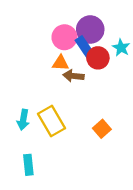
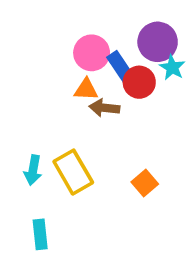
purple circle: (90, 30) -> (158, 42), moved

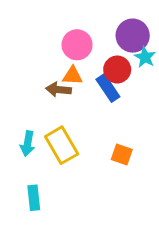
blue rectangle: (121, 68) -> (108, 88), moved
brown arrow: (104, 108) -> (58, 90), moved
orange square: (145, 183) -> (122, 154), turned -30

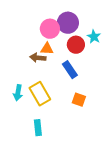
purple circle: (133, 36) -> (68, 23), moved
blue rectangle: (108, 88) -> (70, 70), moved
cyan rectangle: (34, 198) -> (38, 128), moved

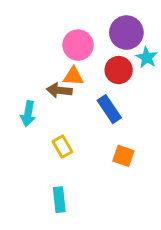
purple circle: (68, 23) -> (126, 33), moved
cyan arrow: (18, 93) -> (28, 114), moved
yellow rectangle: (40, 94) -> (62, 147), size x0.6

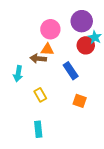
red circle: (119, 70) -> (86, 45), moved

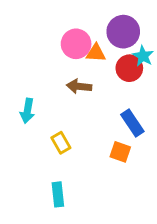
orange triangle: (47, 49) -> (96, 53), moved
brown arrow: (38, 59) -> (79, 86), moved
blue rectangle: (71, 71) -> (132, 123), moved

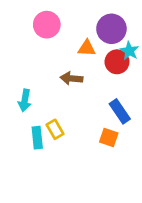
pink circle: (76, 44) -> (47, 25), moved
cyan rectangle: (58, 194) -> (37, 138), moved

